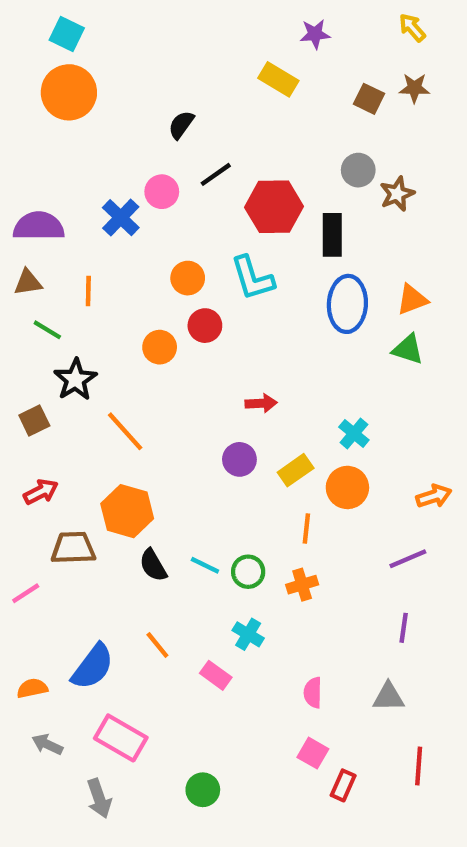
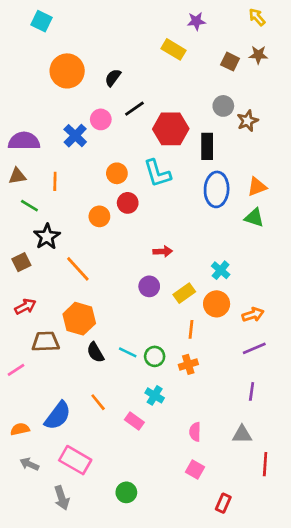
orange circle: (69, 92) -> (67, 71), moved
orange arrow: (434, 496) -> (253, 315), moved
red line: (419, 766) -> (265, 464), moved
red rectangle: (343, 785) -> (223, 503), moved

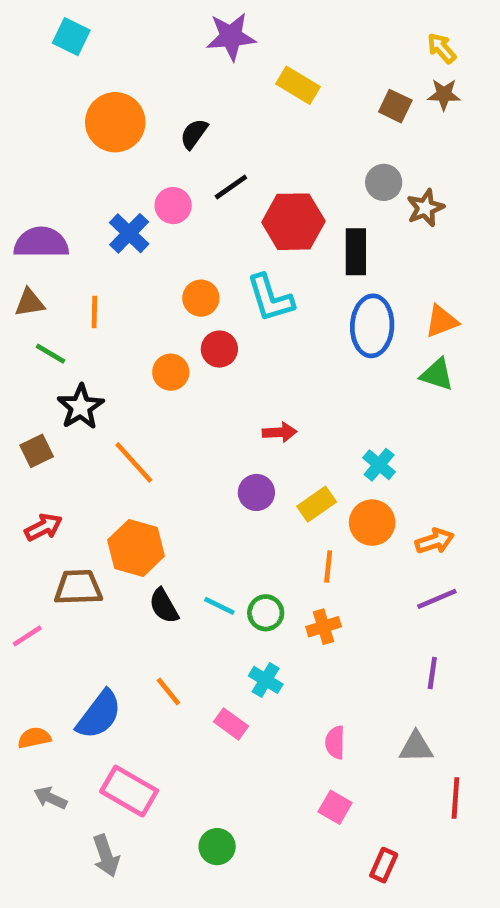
yellow arrow: (257, 17) -> (442, 48), moved
purple star: (196, 21) -> (231, 37), moved, size x1.5

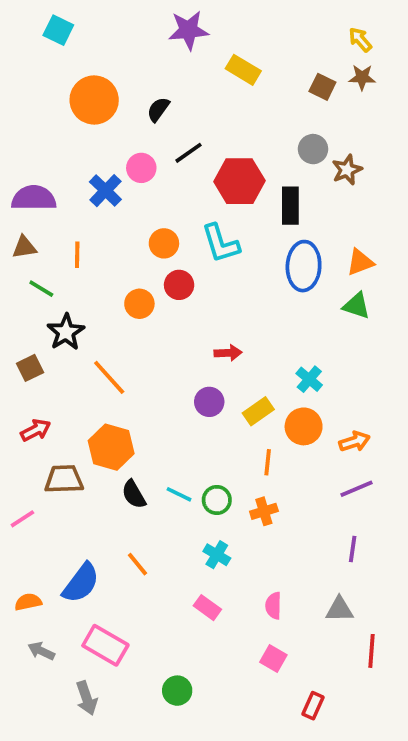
pink rectangle: (231, 724) -> (207, 608), moved

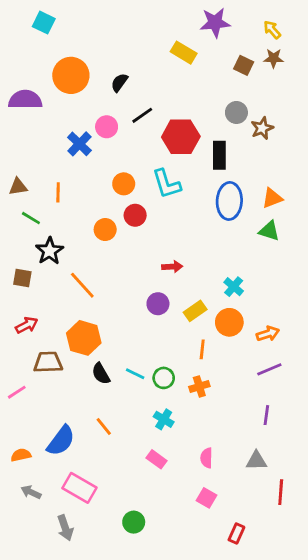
purple star: (188, 30) -> (215, 23), moved
purple semicircle: (34, 198) -> (25, 100), moved
brown square: (30, 368) -> (22, 278), turned 36

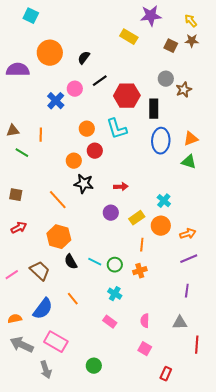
black star: (49, 251) -> (84, 184), moved, turned -30
brown trapezoid: (48, 362) -> (40, 271), moved, turned 45
gray arrow: (31, 492) -> (22, 345), size x1.6

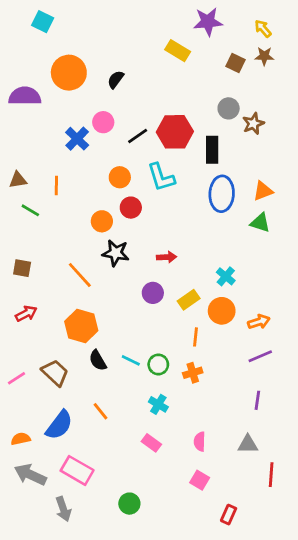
black line: (100, 81) -> (138, 136), moved

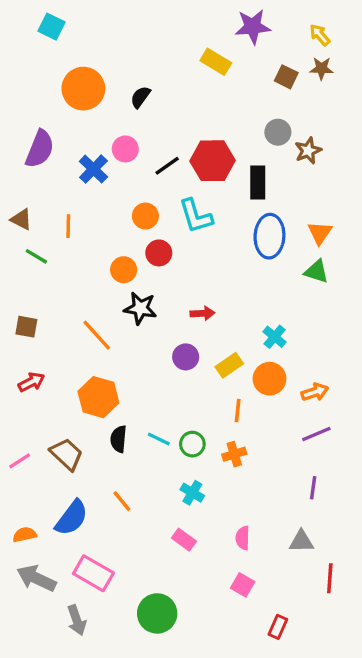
purple semicircle: (25, 96) -> (40, 149), moved, turned 112
brown triangle: (18, 180) -> (21, 219), turned 36
orange triangle: (263, 191) -> (320, 233), turned -35
black semicircle: (98, 360) -> (119, 439), turned 35
green circle: (129, 504) -> (157, 613), size x1.5

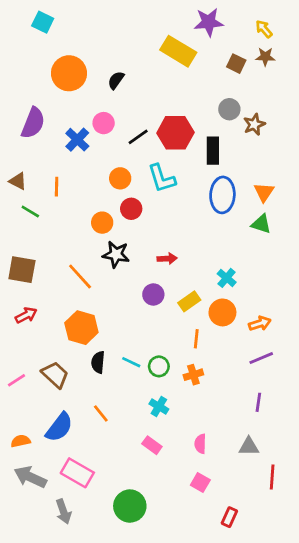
yellow rectangle: (216, 62) -> (178, 51), size x1.4
brown square: (26, 327) -> (22, 270), size x1.5

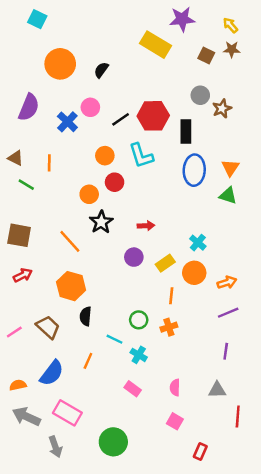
black star: (116, 254) -> (101, 222), turned 30
cyan line: (131, 362) -> (115, 339), moved
orange line: (101, 413) -> (88, 361), turned 63

